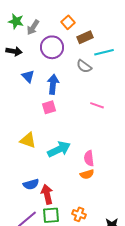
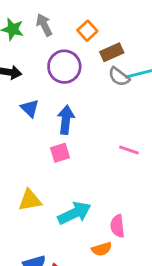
gray arrow: (33, 27) -> (44, 25), moved, turned 119
gray semicircle: (84, 66) -> (119, 77), moved
yellow triangle: (28, 140) -> (30, 200), turned -30
orange semicircle: (87, 174) -> (102, 249), moved

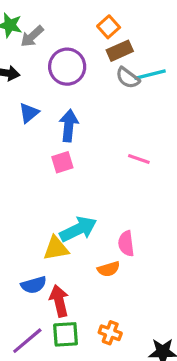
gray arrow: (44, 25) -> (32, 36), moved, turned -105
orange square: (87, 31) -> (109, 27), moved
blue triangle: (30, 108) -> (29, 113), turned 36
yellow triangle: (30, 200) -> (56, 248), moved

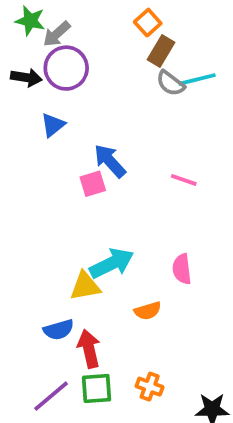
brown rectangle: (120, 51) -> (161, 51), turned -35
purple circle: (67, 67) -> (66, 68), moved
blue arrow: (69, 126) -> (110, 161), moved, turned -48
pink semicircle: (126, 244) -> (182, 269), moved

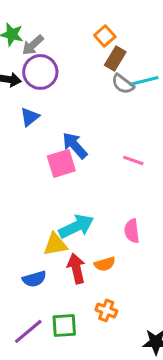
pink square: (93, 184) -> (61, 163), size x1.4
red arrow: (89, 349) -> (76, 268), moved
orange cross: (150, 387) -> (106, 310), moved

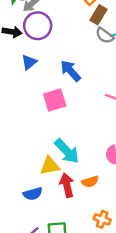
blue arrow: (75, 145) -> (71, 71), moved
cyan arrow: (76, 226) -> (67, 151), turned 72
orange cross: (106, 310) -> (102, 219), moved

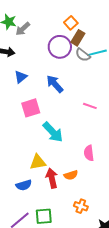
purple circle: (38, 26) -> (60, 47), moved
pink square: (55, 100) -> (31, 108), moved
cyan arrow: (67, 151) -> (53, 132), moved

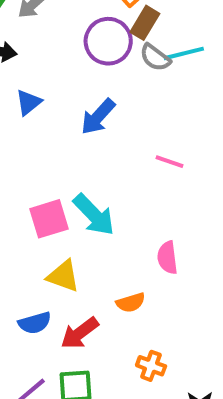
blue arrow: (55, 84) -> (98, 117), turned -96
pink square: (31, 108) -> (49, 219), moved
yellow triangle: (38, 162) -> (63, 276), turned 30
red arrow: (52, 178) -> (80, 333), moved, turned -114

